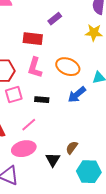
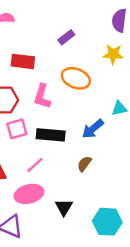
red rectangle: (33, 39) -> (23, 61), moved
orange ellipse: (68, 67) -> (76, 78), moved
black rectangle: (42, 100) -> (51, 135), size x1.6
brown semicircle: (72, 148) -> (84, 164), moved

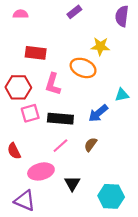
purple rectangle: (66, 37) -> (74, 12), moved
yellow star: (113, 54) -> (100, 46), moved
pink line: (35, 165) -> (60, 146), moved

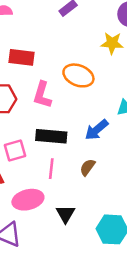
yellow star: (100, 46) -> (112, 43), moved
pink square: (30, 113) -> (15, 151), moved
pink line: (60, 146) -> (51, 169), turned -42

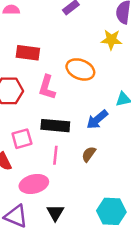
black triangle: (65, 214) -> (55, 213), moved

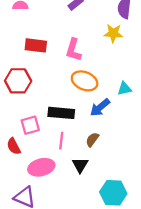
orange ellipse: (80, 69) -> (85, 81), moved
pink L-shape: (47, 87) -> (73, 50), moved
black triangle: (55, 213) -> (80, 165), moved

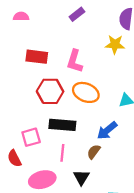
red hexagon: (18, 81) -> (50, 91), moved
blue arrow: (100, 107) -> (107, 130), moved

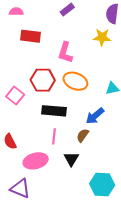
red rectangle: (37, 57) -> (30, 36), moved
pink square: (31, 137) -> (15, 95), moved, turned -36

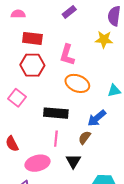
red hexagon: (43, 80) -> (32, 65), moved

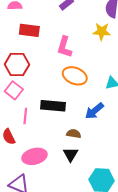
red hexagon: (32, 65) -> (17, 64), moved
brown semicircle: (85, 138) -> (74, 134), moved, turned 64
pink line: (56, 139) -> (25, 116), moved

